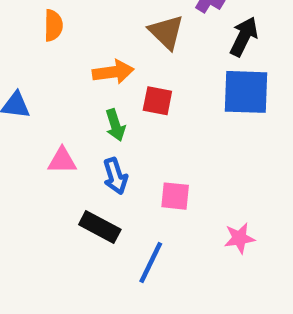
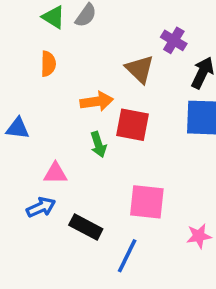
red square: (157, 101) -> (133, 125), size x1.4
blue arrow: (115, 176) -> (41, 207), moved, turned -96
pink square: (175, 196) -> (147, 202), size x1.5

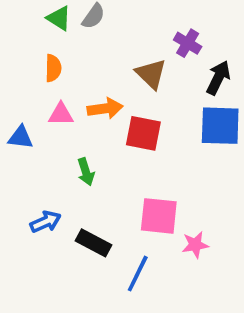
green arrow: (98, 144) -> (86, 172), moved
pink triangle: (55, 173) -> (61, 114), moved
pink star: (199, 236) -> (195, 245), moved

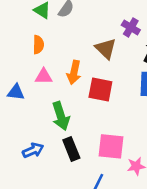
orange arrow: (105, 108) -> (74, 72), turned 110
green arrow: (86, 172) -> (61, 116), size x1.5
black rectangle: (94, 243) -> (71, 149), moved, turned 40

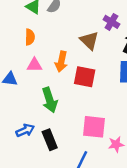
black rectangle: (71, 149) -> (50, 140), moved

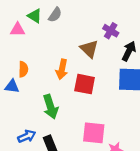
orange semicircle: (30, 37) -> (23, 69), moved
pink triangle: (34, 65) -> (18, 30), moved

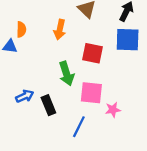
red square: (85, 84) -> (92, 53), moved
green arrow: (51, 107) -> (66, 74), moved

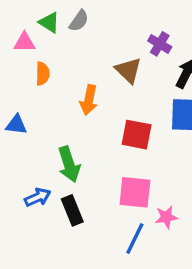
orange semicircle: (21, 29) -> (43, 74), moved
green arrow: (66, 74) -> (69, 164), moved
blue line: (79, 127) -> (135, 238), moved

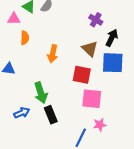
brown triangle: (128, 70) -> (90, 49), moved
pink square: (135, 192) -> (92, 99), moved
black rectangle: (72, 210) -> (51, 115), moved

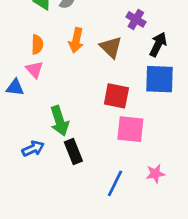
pink triangle: (14, 19) -> (34, 69), moved, turned 48
brown triangle: (90, 49) -> (111, 47), moved
orange arrow: (53, 54) -> (76, 40), moved
pink star: (100, 125) -> (155, 174), moved

